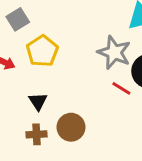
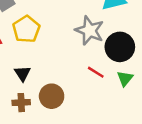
red line: (121, 88) -> (96, 72), moved

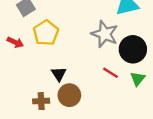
black triangle: (22, 73) -> (59, 74), moved

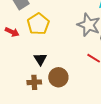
black triangle: (59, 74) -> (40, 59), moved

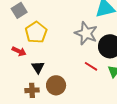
red arrow: (12, 32) -> (19, 51), moved

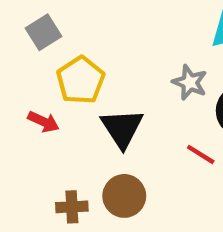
gray star: (86, 33) -> (190, 82), size x0.7
black triangle: (38, 67) -> (122, 128), moved, size x1.5

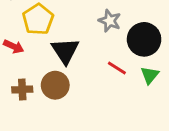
brown circle: (124, 196) -> (55, 85), moved
brown cross: (72, 207) -> (22, 89), moved

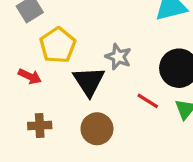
gray star: (110, 21) -> (118, 57), moved
brown circle: (55, 85) -> (97, 129), moved

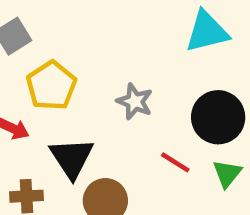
black triangle: (89, 81) -> (72, 158), moved

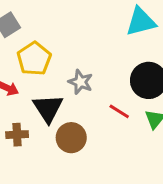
gray star: (135, 101) -> (80, 82), moved

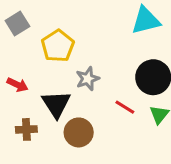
yellow pentagon: (34, 59) -> (58, 46), moved
gray star: (80, 82) -> (88, 79), turned 30

